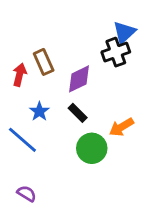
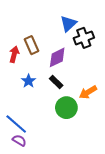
blue triangle: (124, 32) -> (68, 24), moved
blue line: (22, 140) -> (16, 124), moved

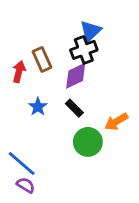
black cross: (84, 38) -> (84, 50), moved

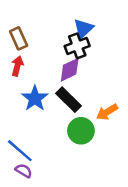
brown rectangle: (42, 59) -> (19, 38), moved
blue star: (38, 107) -> (35, 98), size x1.5
black rectangle: (74, 108) -> (68, 100), size x1.5

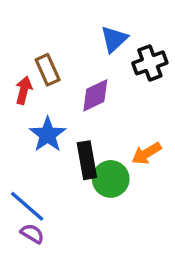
brown rectangle: (19, 38) -> (48, 70), moved
black cross: (77, 46) -> (150, 63), moved
black rectangle: (68, 100) -> (87, 160), moved, turned 35

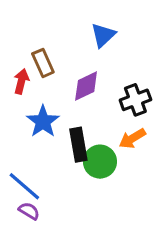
black cross: (150, 63) -> (135, 100), moved

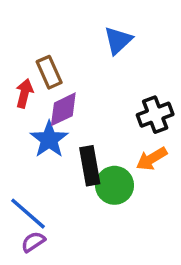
purple diamond: (86, 86) -> (63, 109), moved
purple semicircle: (29, 211) -> (33, 242), turned -65

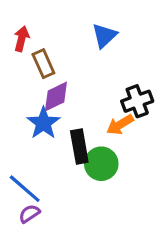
red arrow: (24, 93) -> (22, 39), moved
orange arrow: (152, 159) -> (120, 125), moved

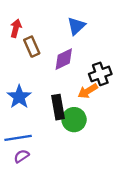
purple diamond: (56, 96) -> (64, 59), moved
blue star: (43, 123) -> (19, 97), moved
blue line: (25, 189) -> (18, 138), turned -50

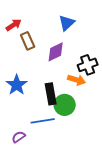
red arrow: (16, 28) -> (14, 25), turned 42
orange arrow: (88, 91) -> (77, 80), turned -132
blue line: (18, 138) -> (43, 121), moved

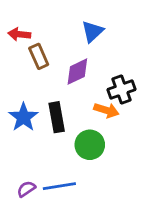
red arrow: (14, 25) -> (19, 34), turned -140
black rectangle: (51, 94) -> (57, 117), moved
blue line: (43, 121) -> (59, 186), moved

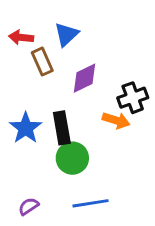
blue triangle: (93, 32) -> (66, 34), moved
green circle: (90, 145) -> (72, 158), moved
blue line: (59, 186) -> (90, 203), moved

